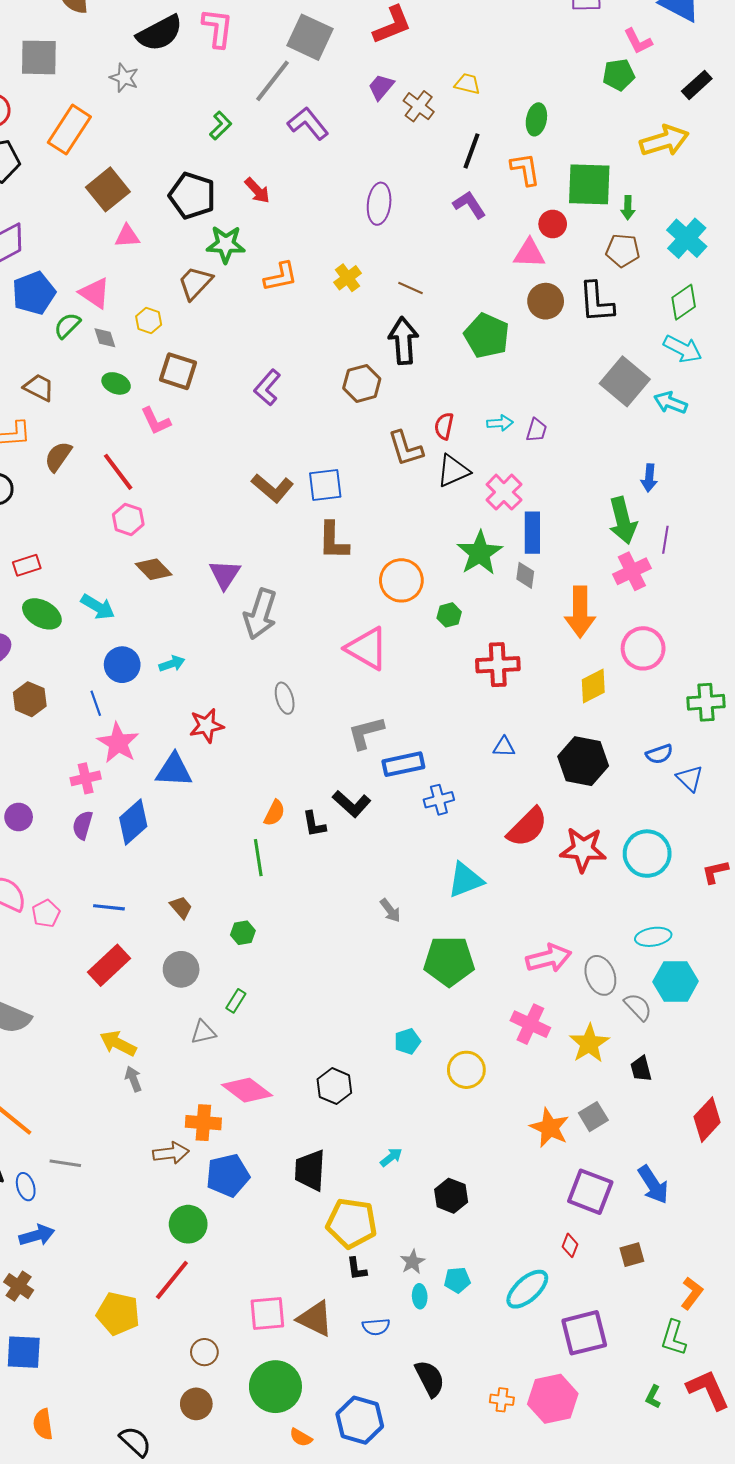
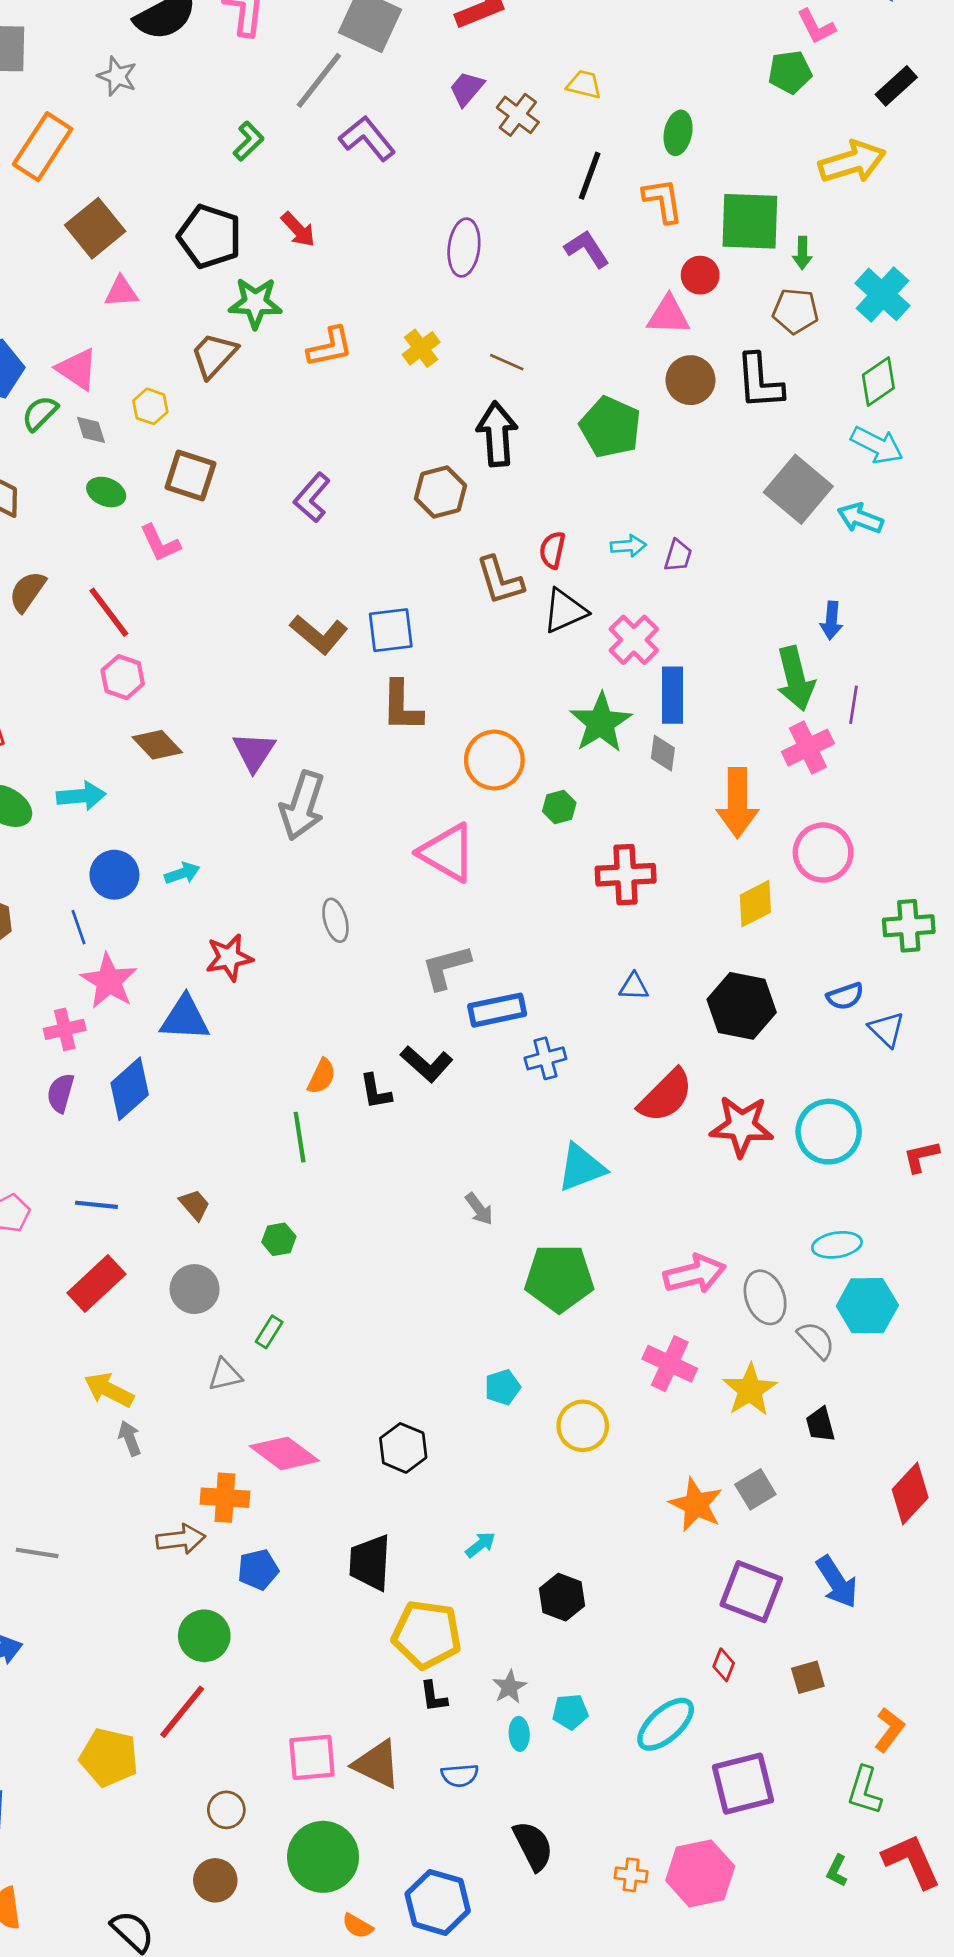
cyan arrow: (98, 607) -> (81, 796), turned -36
blue pentagon: (228, 1175) -> (258, 1570), size x0.7

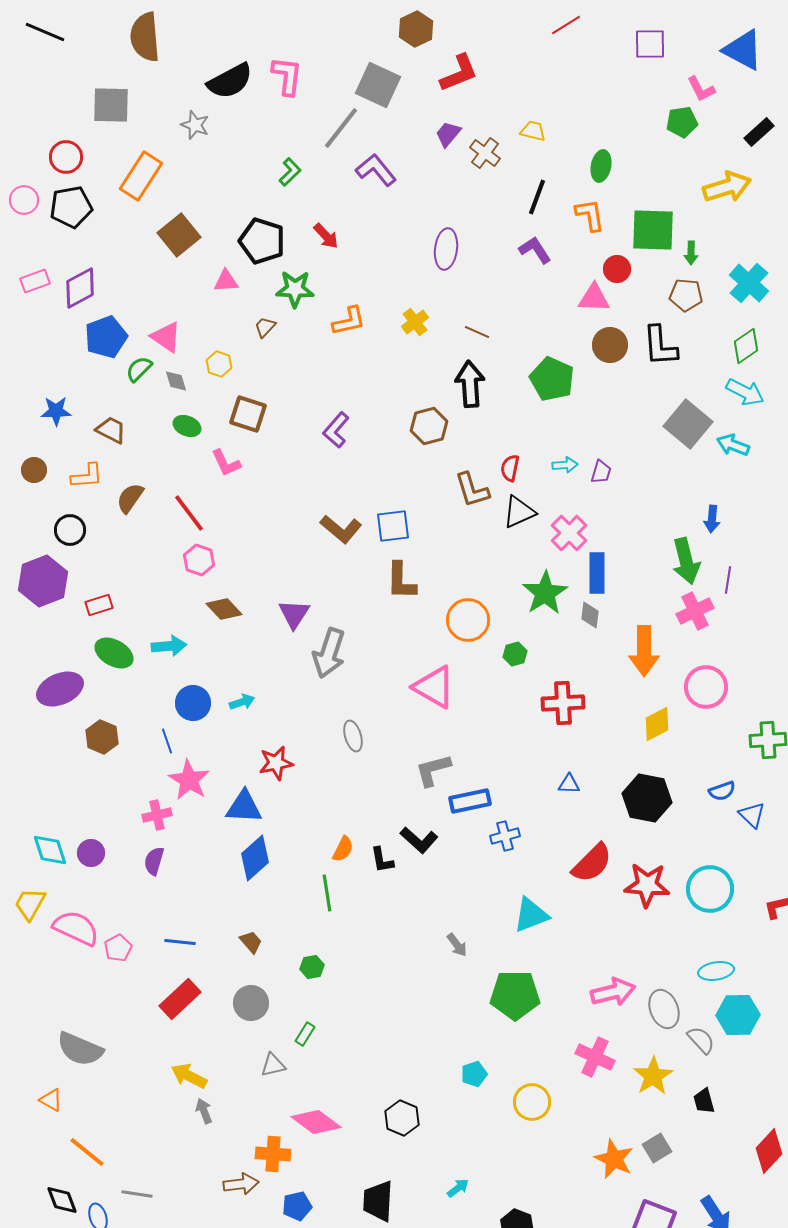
pink triangle: (121, 292) -> (226, 281), moved
brown trapezoid: (214, 355) -> (265, 327), size x0.6
blue diamond: (130, 1089) -> (255, 858), moved

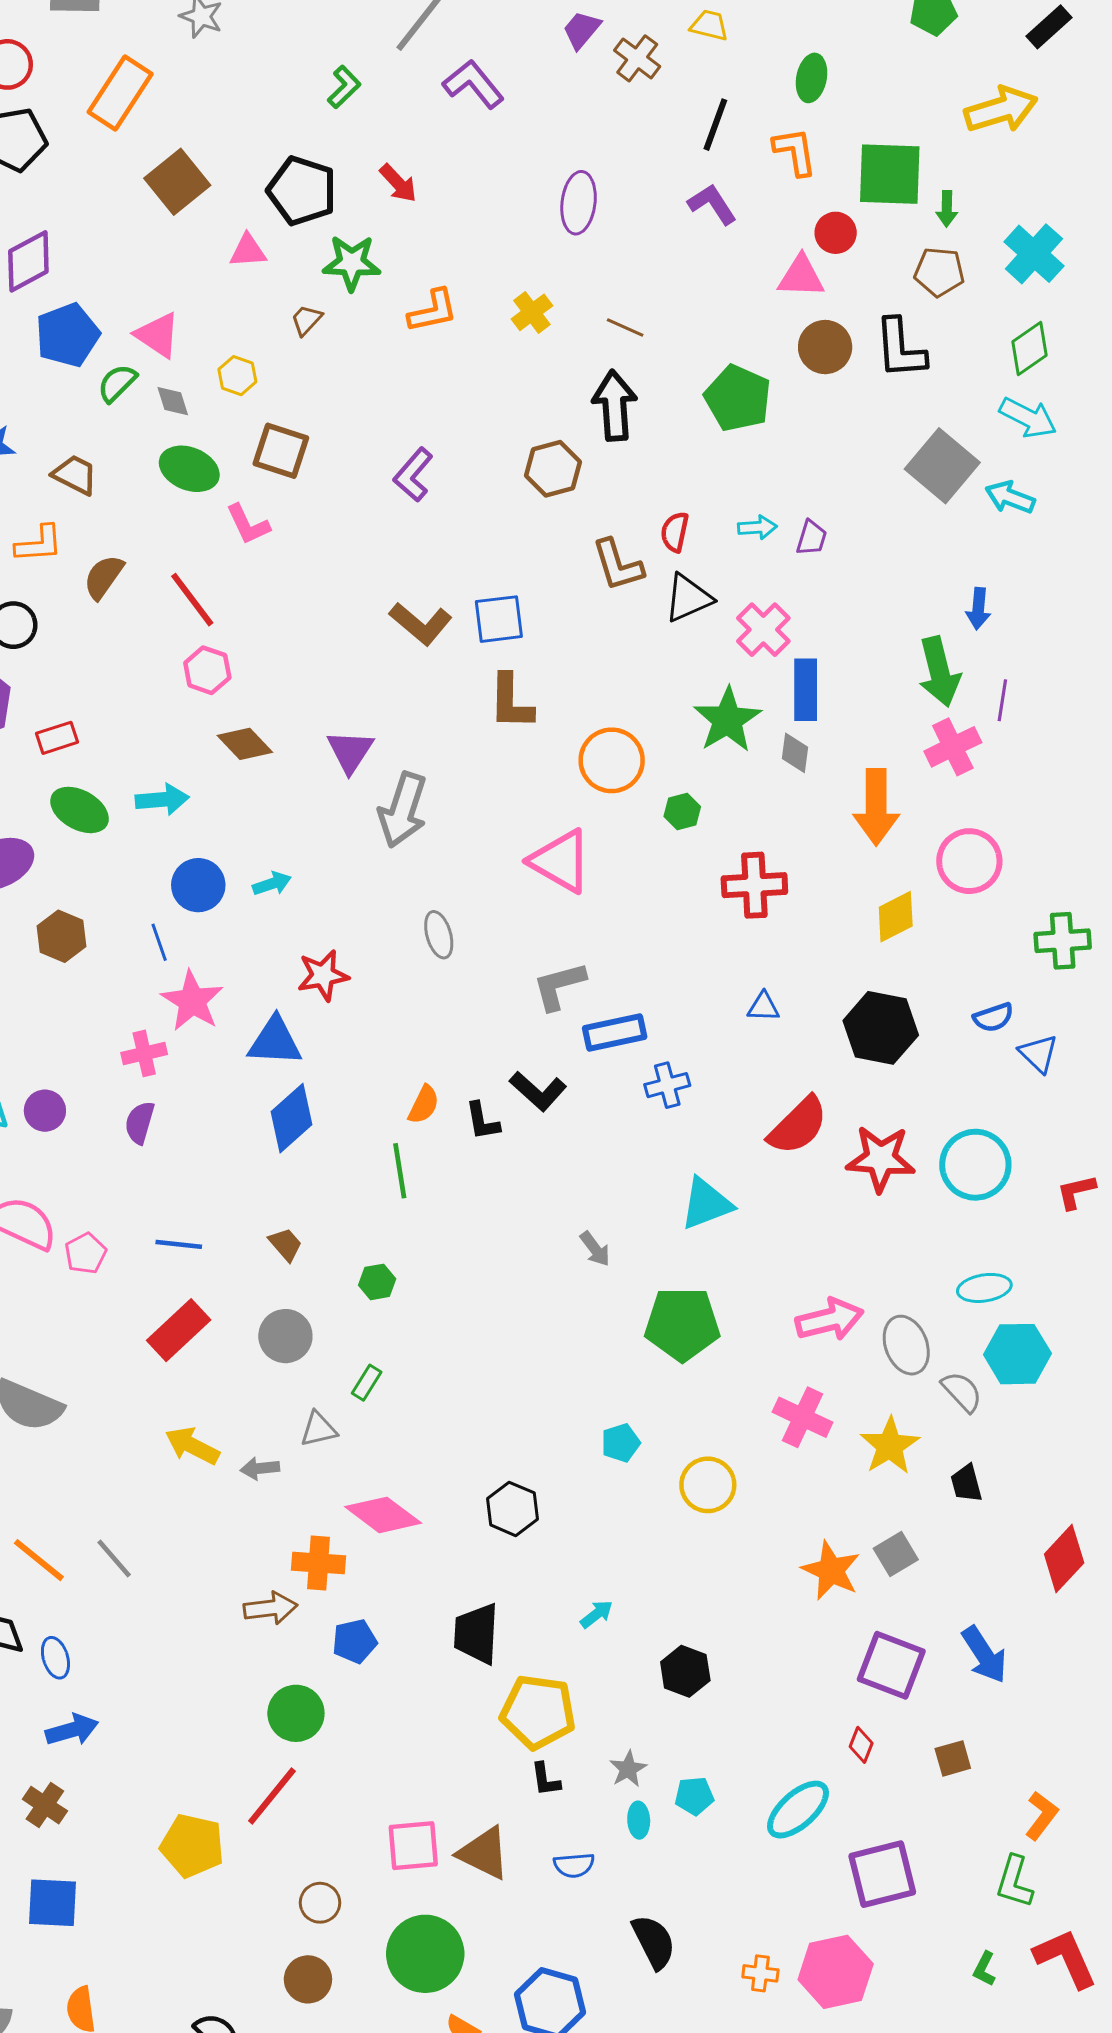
green ellipse: (187, 426) -> (189, 469), size x1.4
gray arrow: (204, 1111) -> (260, 1468), moved, turned -75
gray line: (137, 1194) -> (114, 1559), moved, turned 40

